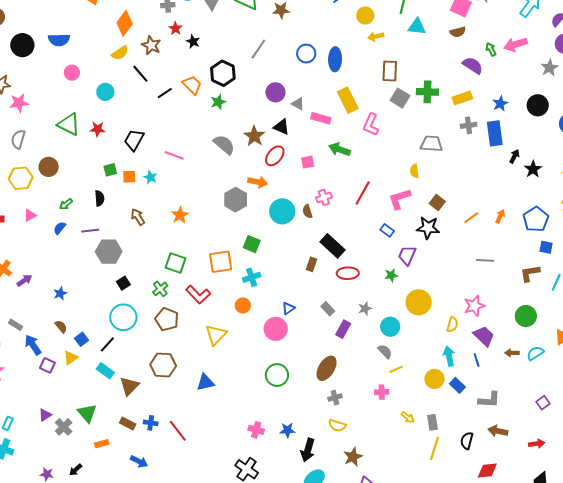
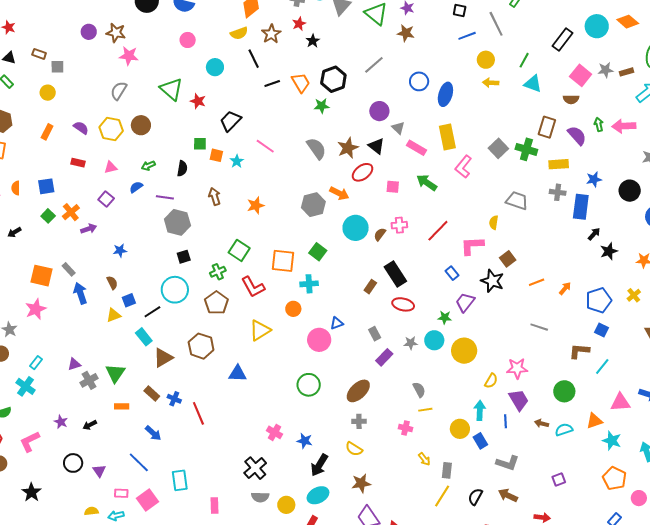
brown rectangle: (390, 71) -> (547, 127), moved
brown semicircle: (307, 211) -> (380, 234), turned 40
cyan circle: (390, 327) -> (434, 340), moved
purple square: (47, 365) -> (106, 199), moved

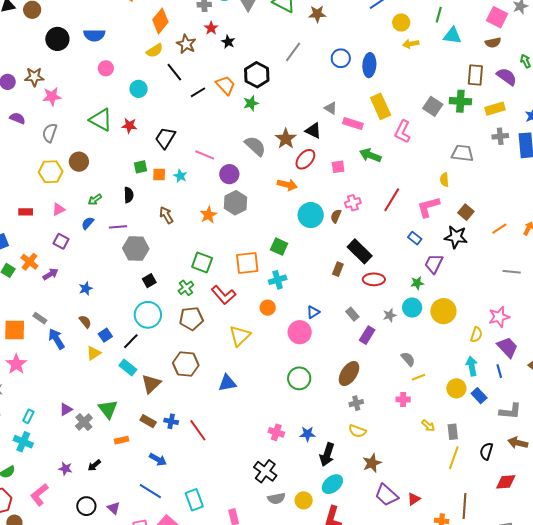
purple circle: (379, 111) -> (229, 174), moved
purple semicircle: (81, 128) -> (17, 118), moved
gray hexagon: (313, 205) -> (236, 203), moved
brown pentagon: (216, 303) -> (191, 318), turned -30

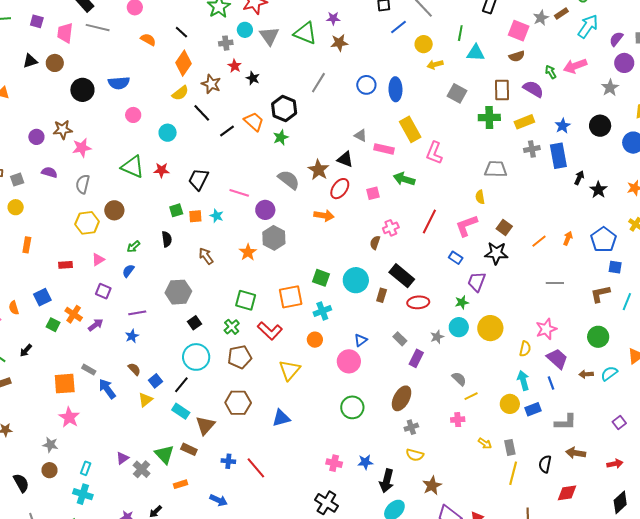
gray square: (433, 106) -> (457, 93), moved
cyan circle: (311, 215) -> (356, 280), moved
purple line: (118, 227) -> (137, 313), moved
blue rectangle: (479, 396) -> (533, 409), turned -63
brown rectangle: (148, 421) -> (189, 449), moved

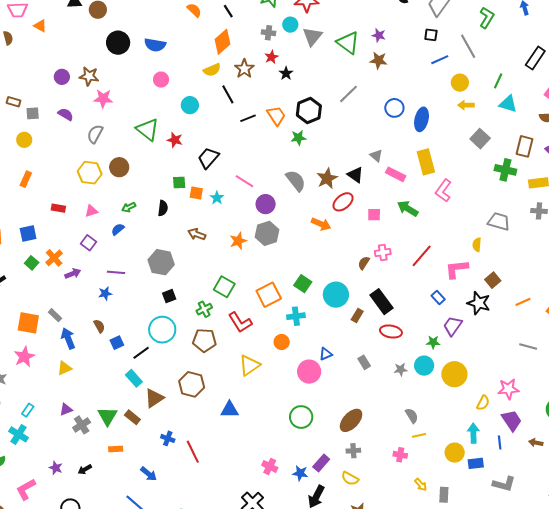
brown arrow: (206, 256) -> (197, 234), turned -48
orange square: (291, 297) -> (269, 295), turned -30
purple rectangle: (416, 358) -> (321, 463), moved
yellow triangle: (145, 400) -> (64, 368), moved

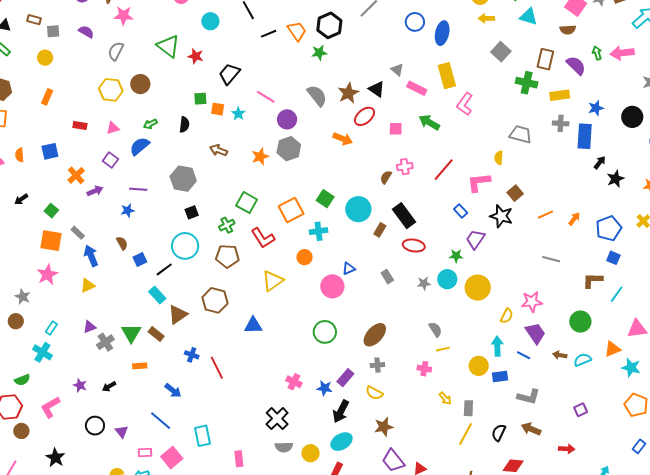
blue semicircle: (118, 229) -> (140, 146), size x1.5
green square: (32, 263) -> (51, 211), moved
blue line: (500, 442) -> (524, 355), turned -56

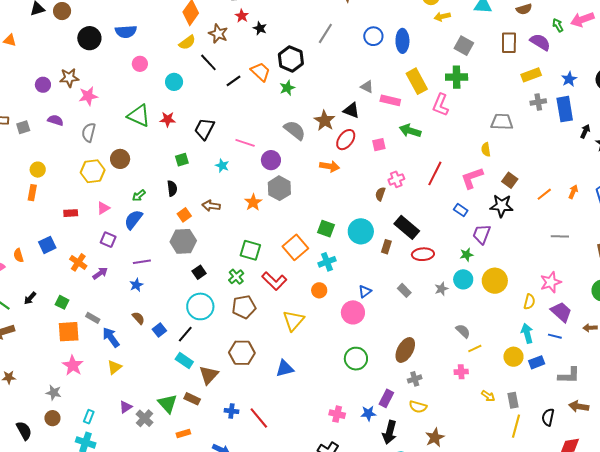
yellow circle: (45, 58) -> (38, 170), moved
green cross: (527, 83) -> (457, 77), moved
orange square: (218, 109) -> (184, 215), moved, turned -32

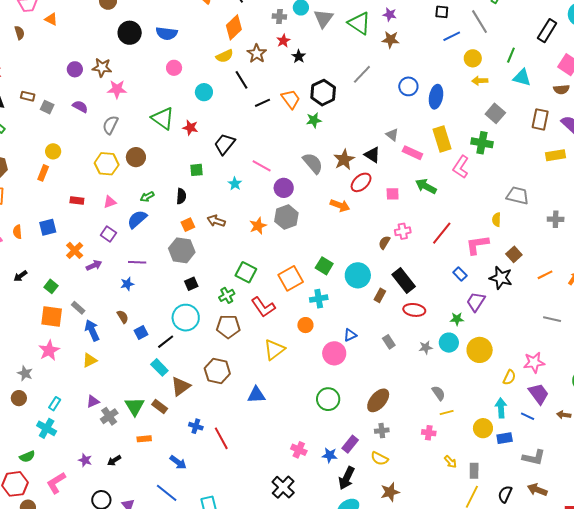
gray cross: (538, 102) -> (556, 219), moved
gray square: (23, 127) -> (47, 107), turned 32

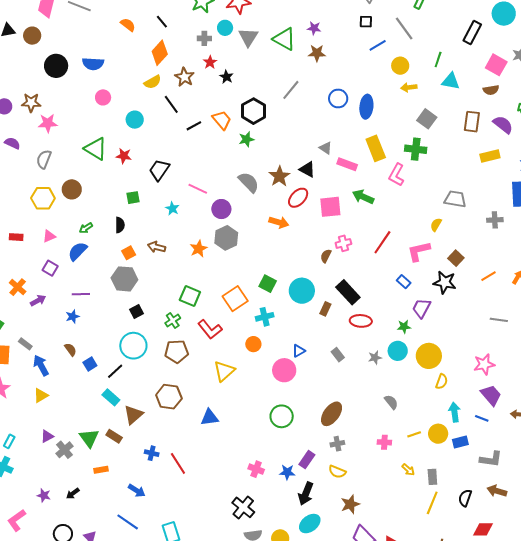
pink square: (393, 194) -> (330, 207), size x1.6
yellow semicircle: (496, 220) -> (436, 225), turned 32
yellow semicircle: (509, 377) -> (442, 382), moved
yellow line: (447, 413) -> (414, 434), moved

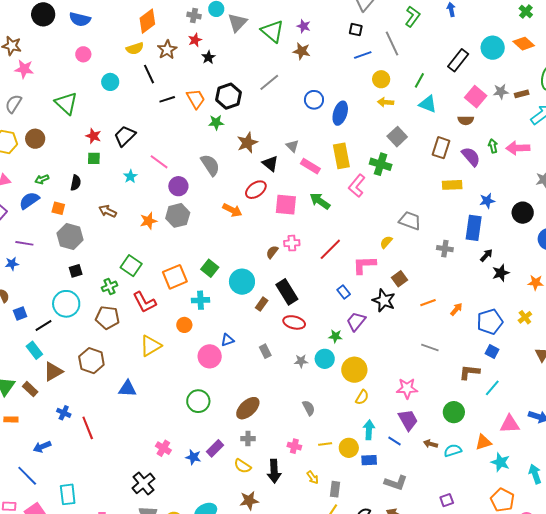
red star: (124, 156) -> (93, 136), moved
brown star: (279, 176) -> (247, 143), moved
orange square: (129, 253) -> (58, 208), moved, turned 32
blue arrow: (137, 491) -> (42, 447), turned 114
black arrow: (306, 494) -> (274, 471), moved, turned -35

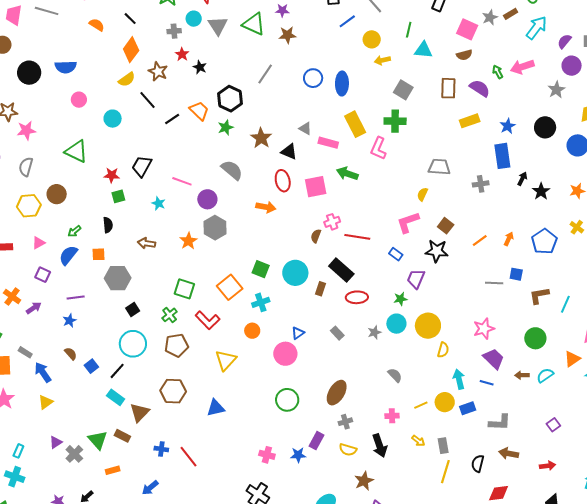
red ellipse: (256, 190) -> (283, 181), turned -50
red line: (330, 249) -> (357, 237), moved, turned 70
blue square: (492, 351) -> (516, 274), moved

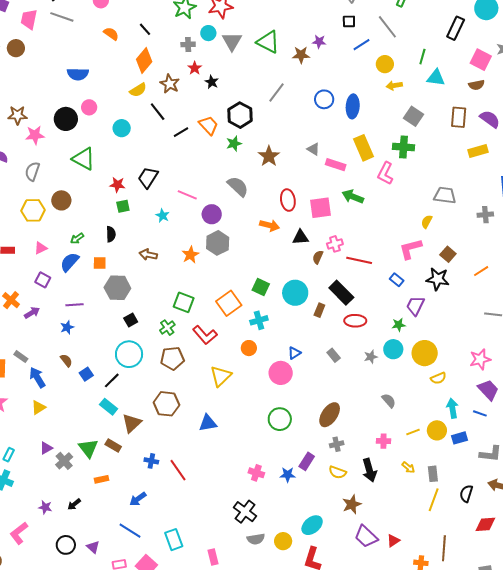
purple star: (282, 10) -> (319, 42), moved
black circle: (29, 73) -> (66, 119), moved
black triangle: (289, 152) -> (300, 237), moved, turned -30
yellow semicircle: (443, 350) -> (438, 378), turned 49

